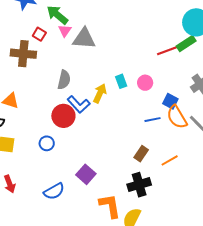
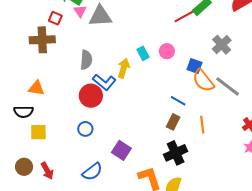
blue line: (153, 120) -> (178, 101), moved, turned 49
blue circle: (47, 143) -> (85, 129), moved
orange line: (170, 160) -> (202, 125), turned -60

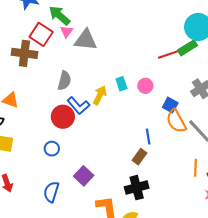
red square: (55, 18) -> (41, 34), size x1.6
blue line: (178, 101) -> (148, 137), turned 42
orange line: (202, 125) -> (196, 168), moved
blue semicircle: (92, 172) -> (51, 192), turned 135

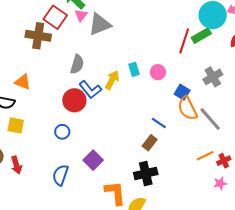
gray triangle: (86, 40) -> (100, 24), turned -30
red line: (171, 54) -> (184, 41), turned -55
blue line: (148, 137) -> (159, 123), turned -49
orange line: (196, 168) -> (205, 156), turned 60

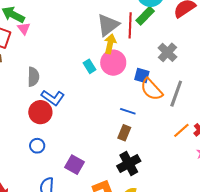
gray triangle: (100, 24) -> (108, 25), moved
pink circle: (158, 72) -> (113, 63), size x1.6
yellow arrow: (112, 80) -> (110, 44), moved
gray line: (210, 119) -> (176, 94), turned 76

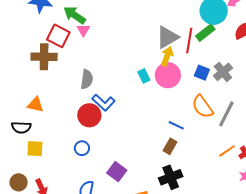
blue square: (142, 75) -> (202, 73), moved

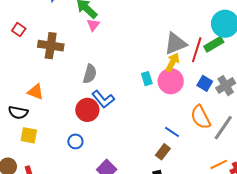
red square: (58, 36) -> (19, 30), moved, size x0.6

